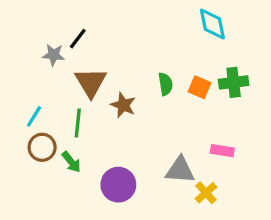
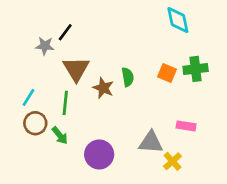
green semicircle: (165, 84) -> (128, 77), moved

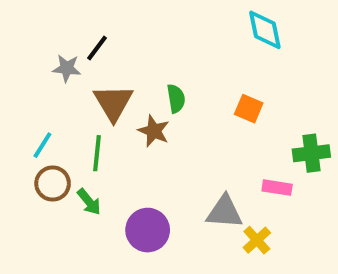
green cross: (196, 69) -> (311, 153), moved
green semicircle: (128, 77) -> (176, 99), moved

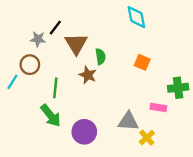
cyan diamond: (265, 30) -> (136, 17), moved
brown triangle: (113, 103) -> (76, 44), moved
cyan line: (42, 145) -> (12, 82), moved
brown circle: (53, 184) -> (30, 65), moved
green arrow: (89, 202) -> (51, 116), size x1.5

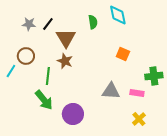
gray star: (38, 39) -> (29, 24), moved
green semicircle: (100, 56) -> (93, 22), moved
brown star: (88, 75) -> (65, 61), moved
gray triangle: (128, 121) -> (111, 91), moved
yellow cross: (147, 138) -> (139, 119), moved

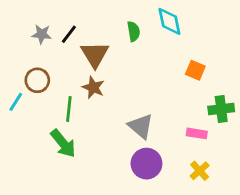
orange square: (123, 54) -> (195, 70), moved
gray triangle: (111, 91) -> (141, 126), moved, turned 36
purple circle: (73, 114) -> (146, 164), moved

